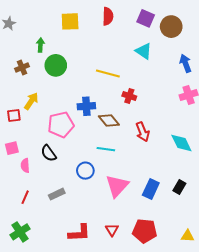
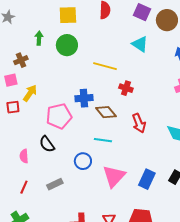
green circle: (56, 65) -> (67, 45), moved
pink square: (12, 148) -> (11, 80), moved

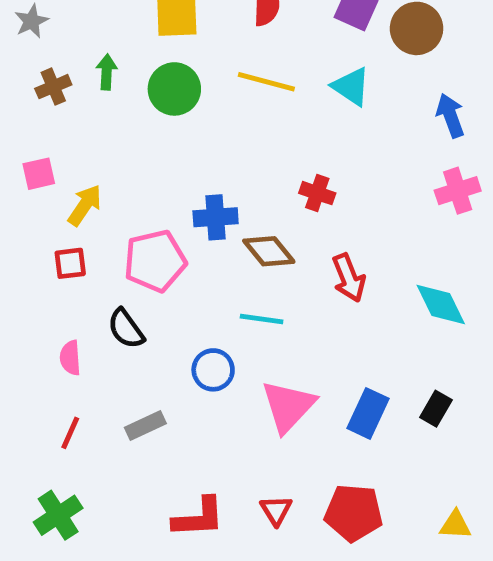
brown cross: (21, 60) -> (53, 87), moved
yellow line: (105, 66) -> (266, 82), moved
red square: (13, 107) -> (70, 263), moved

